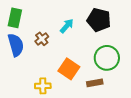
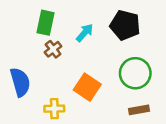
green rectangle: (15, 18) -> (45, 23), moved
blue semicircle: (16, 45) -> (20, 82), moved
brown rectangle: (95, 83) -> (139, 110), moved

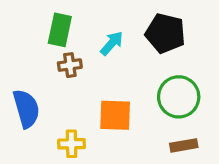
brown cross: (53, 49) -> (70, 65), turned 30
orange square: (87, 87) -> (115, 115), turned -32

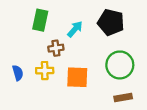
brown cross: (70, 65) -> (56, 48), moved
blue semicircle: (26, 109) -> (18, 73), size x0.6
yellow cross: (72, 144) -> (45, 71), moved

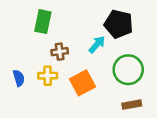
cyan arrow: (75, 29) -> (97, 44), moved
orange square: (77, 77) -> (82, 83), turned -30

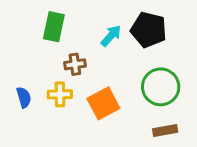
cyan arrow: (97, 44) -> (111, 36), moved

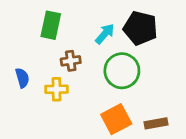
green circle: (161, 87) -> (122, 71), moved
blue semicircle: (24, 97) -> (22, 78), moved
orange square: (103, 103) -> (116, 119), moved

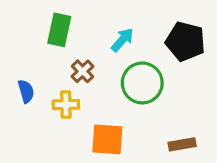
black pentagon: (140, 28) -> (185, 41), moved
brown cross: (71, 61) -> (82, 71), turned -36
orange square: (116, 119) -> (107, 139), moved, turned 32

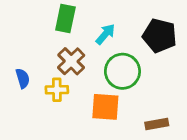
green rectangle: (59, 30) -> (65, 19), moved
brown cross: (82, 71) -> (71, 61), size x1.4
orange square: (107, 139) -> (105, 107), moved

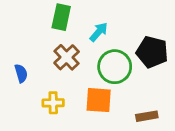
black pentagon: (160, 36) -> (152, 52), moved
yellow cross: (57, 90) -> (53, 103), moved

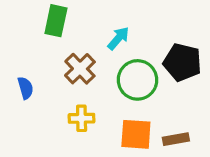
green rectangle: (61, 17) -> (56, 21), moved
orange square: (99, 100) -> (136, 134), moved
yellow cross: (53, 103) -> (82, 118), moved

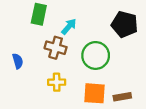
cyan arrow: (118, 38) -> (69, 27), moved
black pentagon: (182, 62) -> (125, 24), moved
brown cross: (80, 69) -> (56, 48), turned -30

